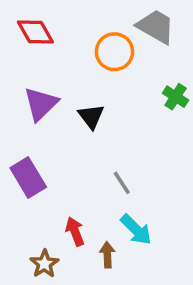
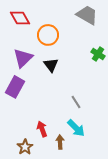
orange circle: (114, 52) -> (48, 35), moved
purple rectangle: (28, 178) -> (15, 87), moved, turned 60
gray line: (122, 183) -> (76, 102), moved

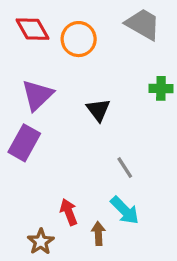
orange circle: (48, 35) -> (79, 39), moved
green cross: (98, 54) -> (161, 88), turned -32
black triangle: (51, 65) -> (98, 110), moved

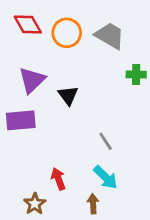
gray trapezoid: (143, 24) -> (110, 36), moved
black triangle: (98, 110) -> (68, 95), moved
purple rectangle: (24, 143) -> (21, 120), turned 56
brown arrow: (98, 233) -> (93, 204), moved

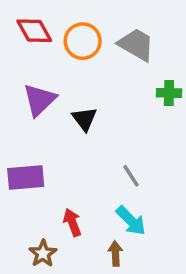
purple rectangle: (21, 120) -> (26, 178), moved

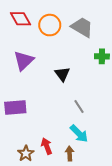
black triangle: (84, 119) -> (62, 74), moved
red arrow: (72, 222) -> (47, 146), moved

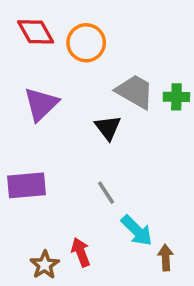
gray trapezoid: (82, 27) -> (135, 91), moved
gray line: (79, 106) -> (106, 193), moved
brown arrow: (70, 153) -> (166, 258), moved

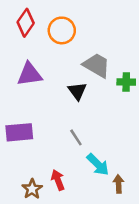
red diamond: (36, 32) -> (26, 23), turned 64
green cross: (176, 97) -> (126, 82), moved
purple triangle: (41, 104) -> (30, 74), turned 36

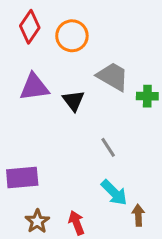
black triangle: (77, 91) -> (73, 101), moved
purple rectangle: (19, 132) -> (22, 178), moved
gray line: (76, 137) -> (108, 147), moved
red arrow: (58, 180) -> (76, 223), moved

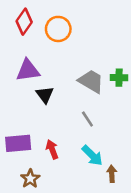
gray trapezoid: (113, 76) -> (91, 81), moved
black triangle: (73, 101) -> (45, 95), moved
red arrow: (76, 223) -> (52, 149), moved

